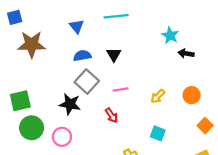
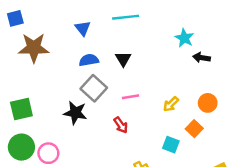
orange square: (205, 126) -> (194, 129), moved
green circle: (32, 128) -> (21, 147), moved
pink circle: (62, 137) -> (48, 153), moved

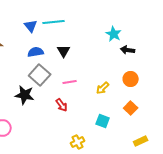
cyan line: (126, 17) -> (54, 22), moved
orange circle: (208, 103) -> (131, 79), moved
orange square: (194, 129) -> (131, 108), moved

